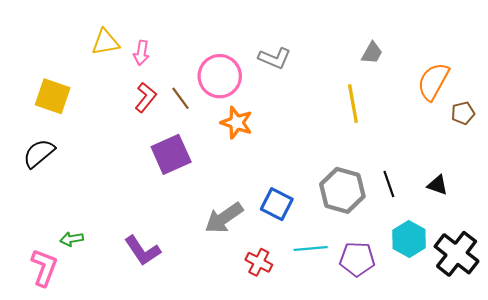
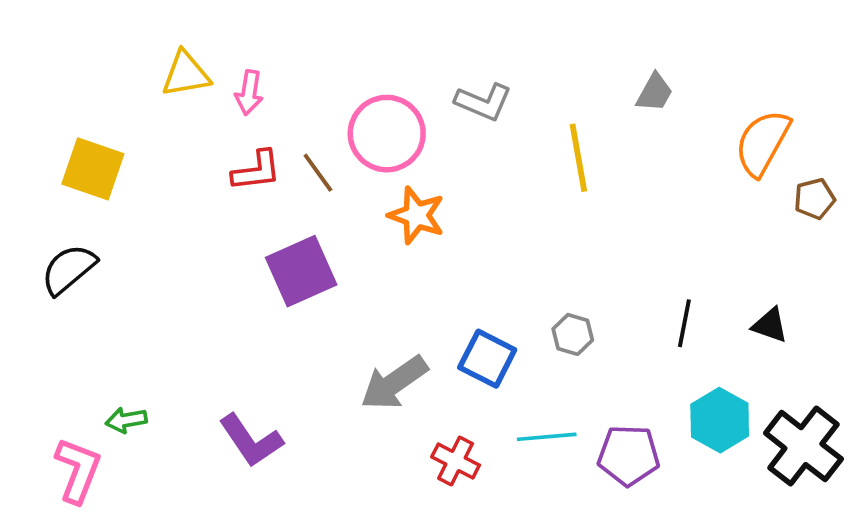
red L-shape: (146, 97) -> (256, 171), turned 44
yellow line: (353, 104) -> (578, 158), moved
black line: (389, 184) -> (684, 323), turned 30
gray hexagon: (342, 190) -> (573, 334), moved, size x0.5

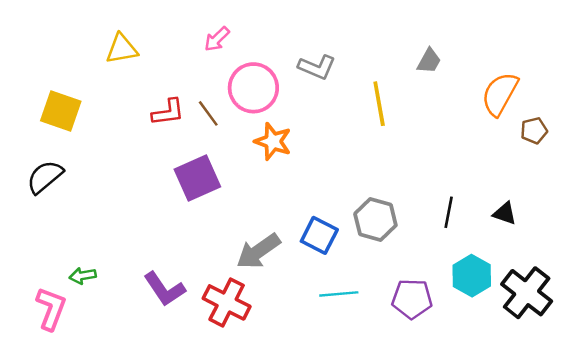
pink arrow: (249, 93) -> (217, 39), moved, turned 36
gray hexagon: (573, 334) -> (375, 220), size x1.6
cyan line: (547, 437) -> (339, 294), moved
red cross: (456, 461) -> (227, 302), moved, size x1.5

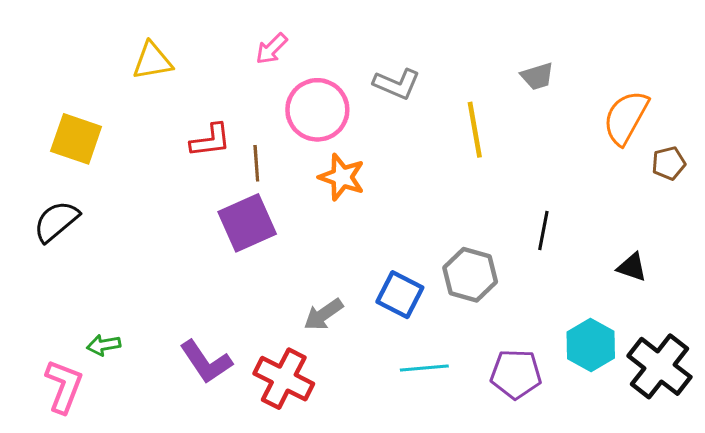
gray trapezoid: (429, 61) -> (537, 76), turned 44
brown line: (208, 113) -> (256, 163), moved, turned 32
black line: (449, 212) -> (543, 230), moved
gray arrow: (258, 251) -> (323, 314), size x0.7

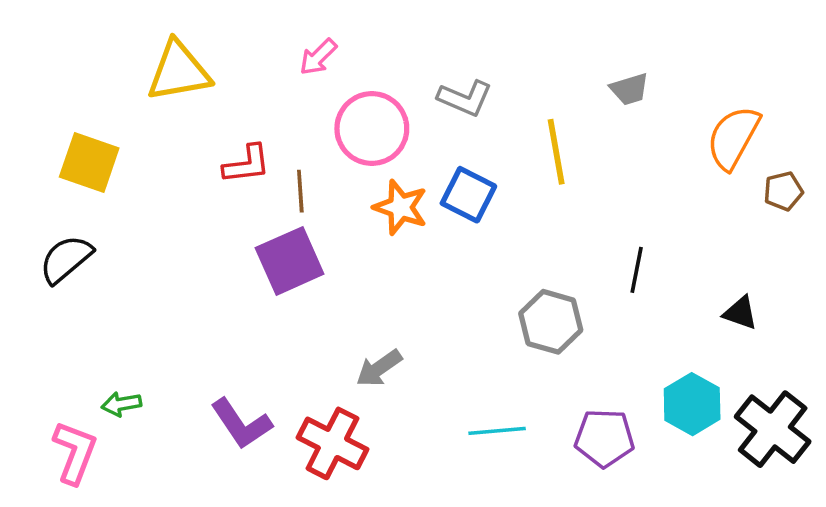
yellow triangle: (152, 61) -> (179, 71), size x1.4
blue square: (400, 295) -> (468, 195), moved

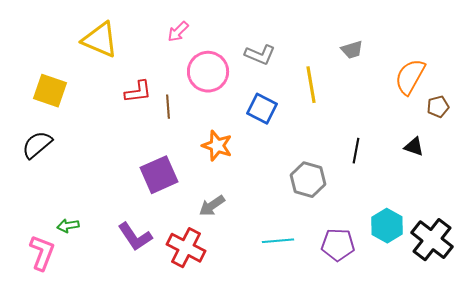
yellow triangle: (179, 71) -> (100, 40), turned 33
orange star: (400, 207) -> (217, 146), moved
purple square: (290, 261) -> (159, 175), moved
black triangle: (740, 313) -> (414, 147), moved

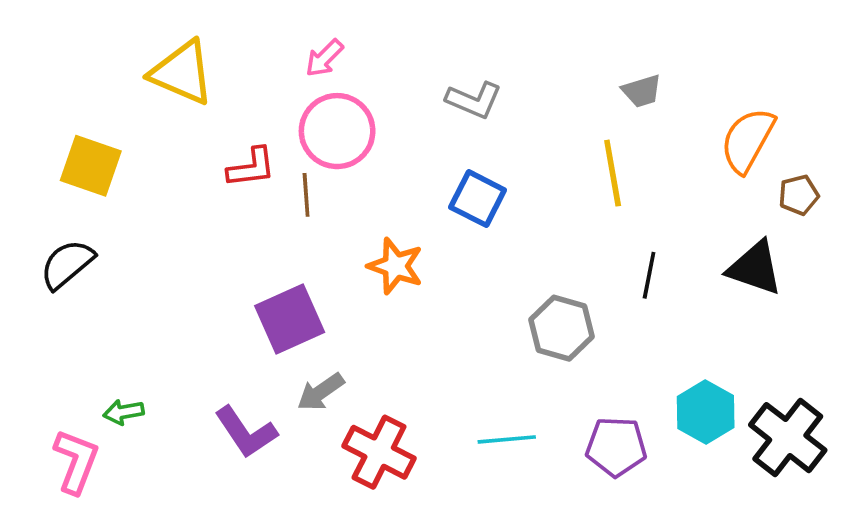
pink circle: (208, 72) -> (337, 131), moved
yellow line: (311, 85) -> (613, 173), moved
black triangle: (414, 147) -> (755, 268), size x1.6
gray arrow: (212, 206) -> (321, 392), moved
red cross: (186, 248) -> (379, 452), moved

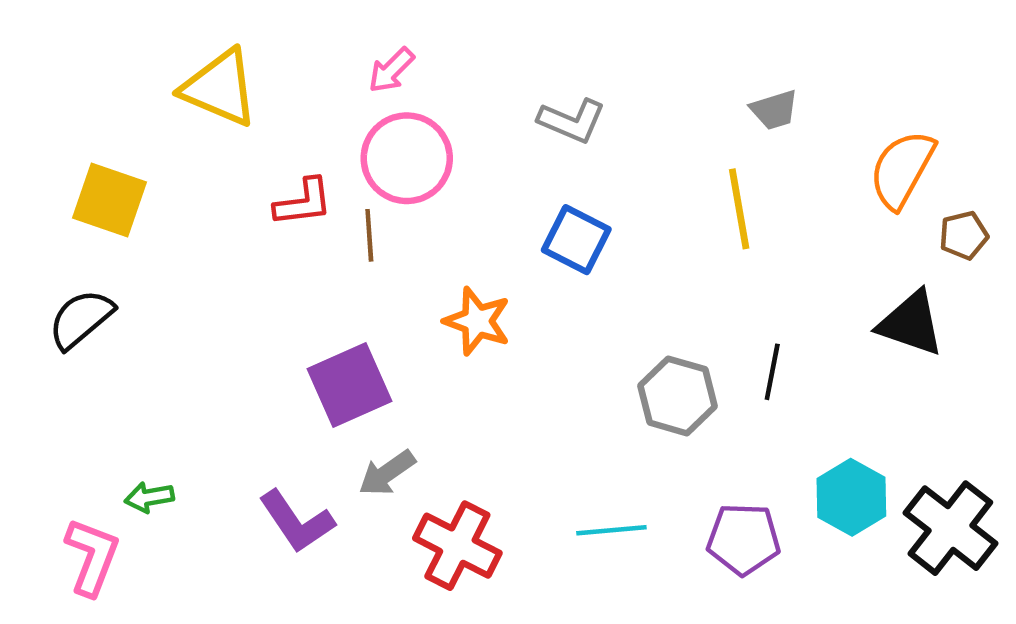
black line: (649, 275) -> (772, 372), moved

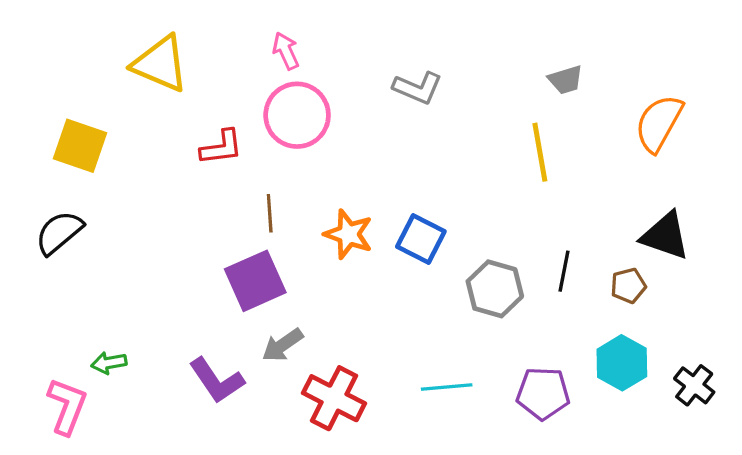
pink arrow: (391, 70) -> (286, 51), turned 111
brown line: (369, 235) -> (270, 213), moved
brown pentagon: (964, 235) -> (628, 286), moved
blue square: (576, 240) -> (421, 239), moved
black cross: (950, 528) -> (694, 385), size x0.6

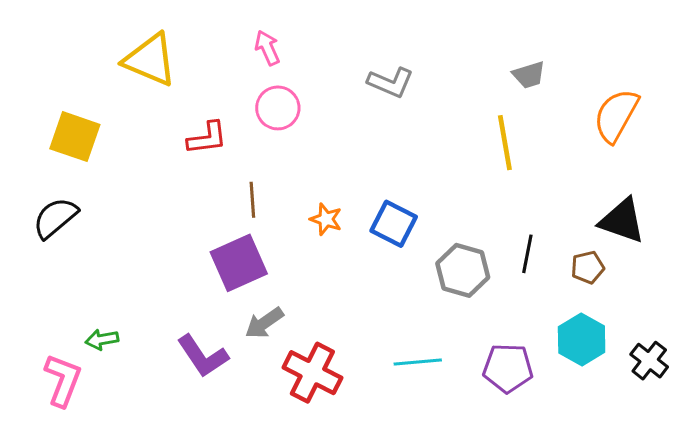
pink circle: (297, 115) -> (278, 108), size x0.7
orange star: (348, 234) -> (326, 219), size x0.7

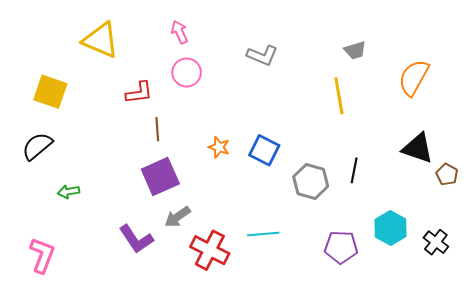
brown line: (252, 200) -> (157, 129), moved
brown pentagon: (588, 267) -> (447, 174), moved, turned -30
green arrow: (102, 340) -> (68, 192), moved
cyan line: (418, 362) -> (263, 234), moved

